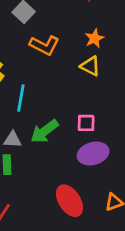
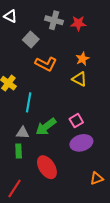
pink square: (86, 123) -> (76, 121), turned -32
red ellipse: (69, 201) -> (47, 167), moved

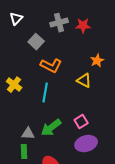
white triangle: (10, 16) -> (16, 19), turned 48
gray cross: (54, 20) -> (59, 23), turned -30
orange star: (82, 59) -> (97, 61), moved
cyan line: (29, 102) -> (45, 93), moved

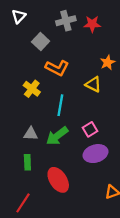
yellow cross: (14, 85) -> (32, 89), moved
cyan line: (45, 93) -> (60, 105), moved
gray triangle: (28, 134) -> (31, 134), moved

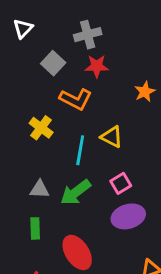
red star: (92, 24) -> (97, 66), moved
yellow triangle: (93, 84) -> (112, 137), moved

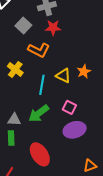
orange star: (145, 92) -> (84, 72), moved
pink square: (121, 183) -> (69, 107), turned -32
gray triangle: (40, 189) -> (14, 120), moved

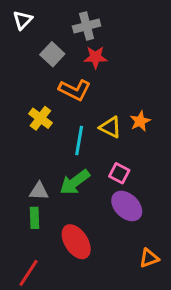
purple ellipse: (75, 130) -> (127, 206), turned 60

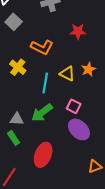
gray square: (52, 54) -> (14, 22), moved
red star: (95, 57) -> (78, 31), moved
green rectangle: (34, 218) -> (14, 138), turned -32
red ellipse: (76, 242) -> (43, 155), turned 55

